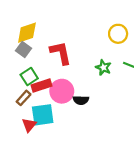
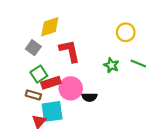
yellow diamond: (27, 33) -> (50, 27), moved
brown rectangle: (24, 98) -> (33, 95), turned 64

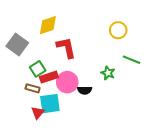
gray square: (33, 48) -> (17, 44), moved, size x1.5
green star: (111, 65) -> (108, 73), moved

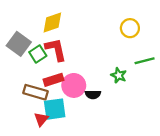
red L-shape: (66, 48) -> (56, 49), moved
green line: (131, 60) -> (145, 61), turned -36
green square: (38, 69) -> (38, 54), moved
brown rectangle: (33, 88) -> (36, 92), size x1.5

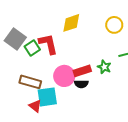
yellow diamond: (52, 23) -> (71, 23), moved
red rectangle: (54, 80) -> (82, 71), moved
red triangle: (41, 119) -> (35, 106), turned -32

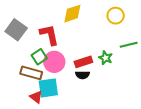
green square: (32, 48) -> (39, 57), moved
pink circle: (64, 76) -> (54, 62), moved

